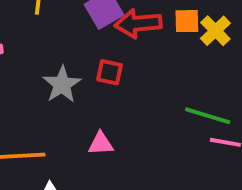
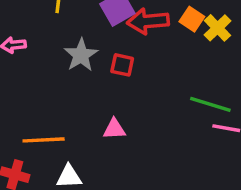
orange square: (187, 21) -> (192, 19), turned 35
gray star: (62, 84) -> (81, 55), moved

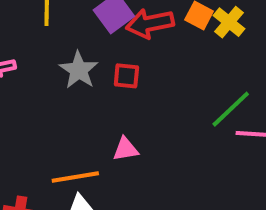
green line: (210, 104) -> (231, 109), turned -54
orange line: (44, 140) -> (75, 177), moved

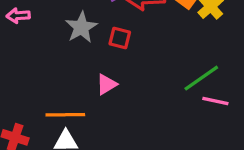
pink triangle: (126, 149) -> (107, 84), moved, turned -30

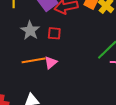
orange line: (65, 115) -> (34, 60), moved

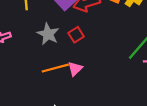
red square: (54, 33) -> (76, 35), turned -32

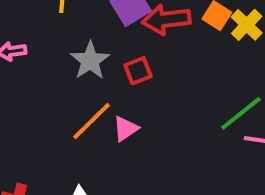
orange line: (55, 68) -> (92, 121), turned -40

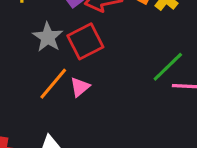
red square: (138, 71) -> (85, 41), size x1.6

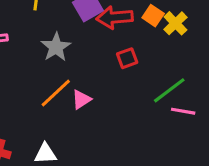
red square: (85, 41) -> (127, 58), moved, size x0.6

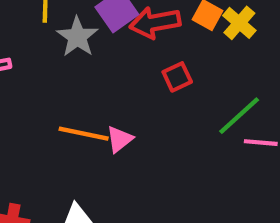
gray star: (56, 47) -> (77, 37), moved
orange line: (56, 93) -> (84, 134), turned 60

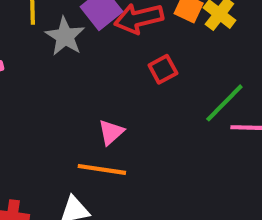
orange line: (84, 134) -> (102, 169), moved

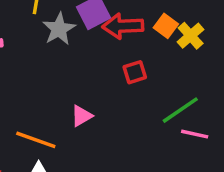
orange line: (102, 169) -> (36, 140), moved

